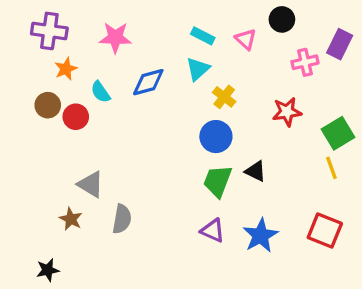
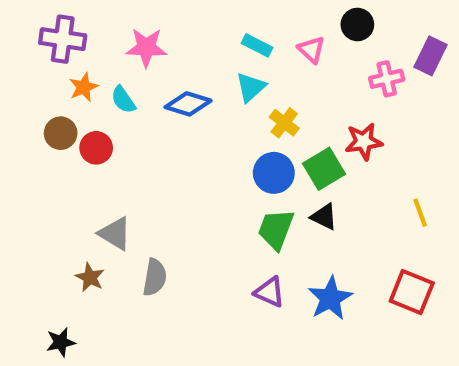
blue diamond: (148, 82) -> (188, 104), turned 32
cyan semicircle: (100, 92) -> (123, 100), moved
green square: (338, 133) -> (324, 169), moved

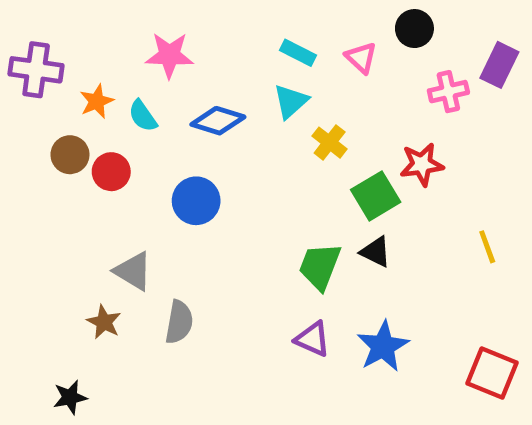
purple cross: (63, 39) -> (36, 70), moved
blue circle: (274, 173) -> (196, 201), moved
red square: (412, 292) -> (492, 373), moved

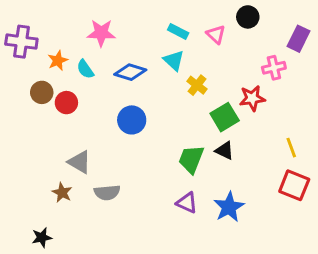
pink cross: (448, 92) -> (274, 68), moved
cyan triangle: (291, 101) -> (174, 60), turned -35
blue circle: (196, 201) -> (132, 120), moved
gray semicircle: (179, 322) -> (107, 193), turned 75
red square: (492, 373) -> (294, 185), moved

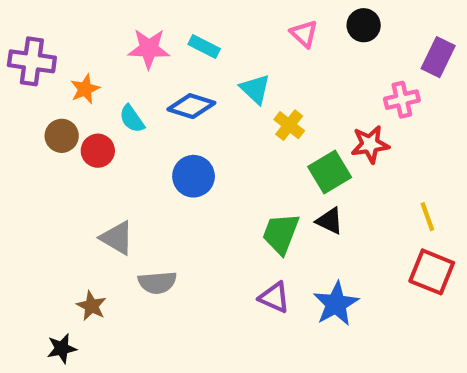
cyan rectangle: (178, 31) -> (204, 46), moved
pink triangle: (216, 34) -> (304, 34), moved
cyan semicircle: (85, 69) -> (132, 119), moved
brown star: (62, 193) -> (91, 306), moved

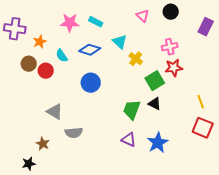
pink cross: (402, 100) -> (170, 47), moved

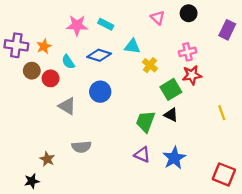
purple cross: (15, 29) -> (16, 45), moved
cyan triangle: (120, 42) -> (132, 46), turned -35
gray triangle: (55, 112) -> (67, 106), moved
red square: (203, 128) -> (224, 174), moved

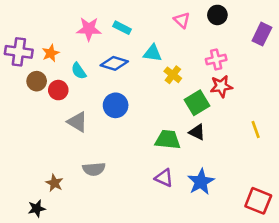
green trapezoid: (146, 121) -> (168, 140), turned 75

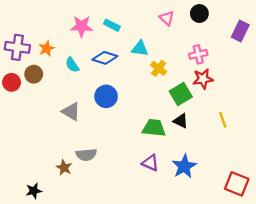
red circle: (58, 90) -> (12, 82), moved
yellow line: (256, 130) -> (223, 120), moved
brown star: (54, 183) -> (64, 168), moved

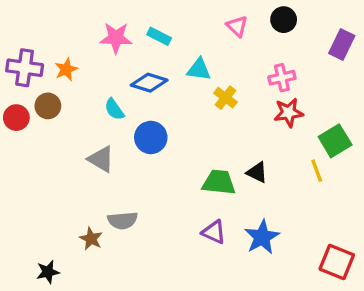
cyan semicircle: (72, 65) -> (114, 109), moved
green square: (181, 94) -> (335, 141), moved

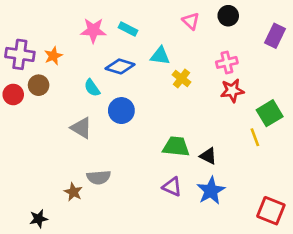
black triangle: (257, 172) -> (208, 156), moved

